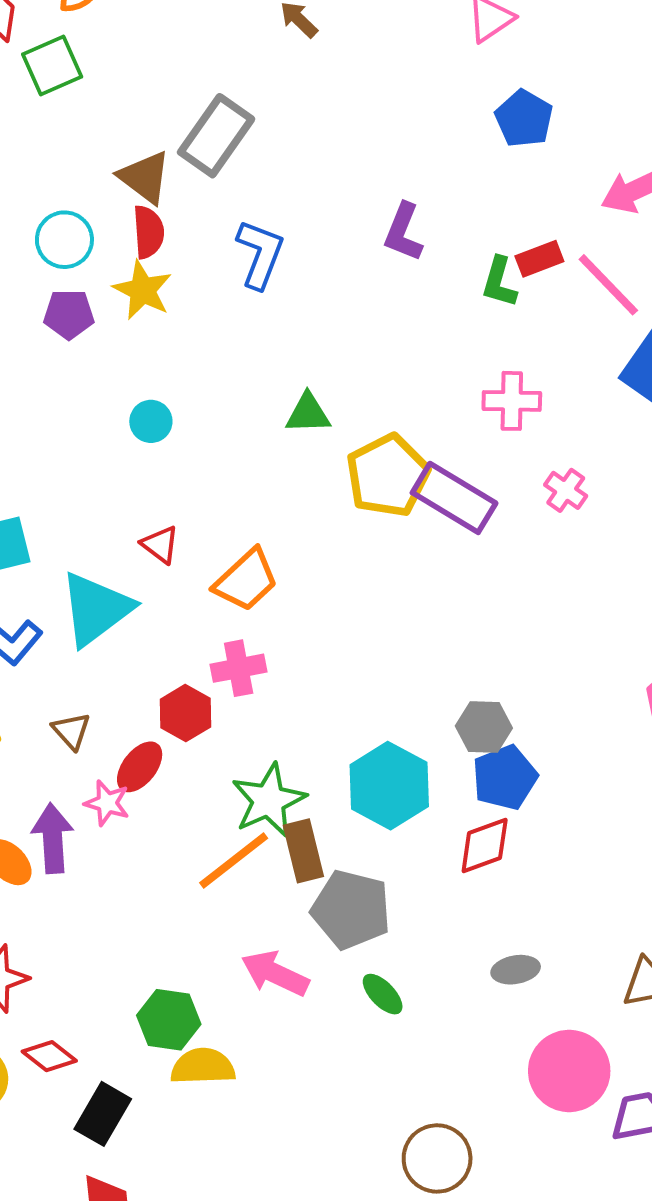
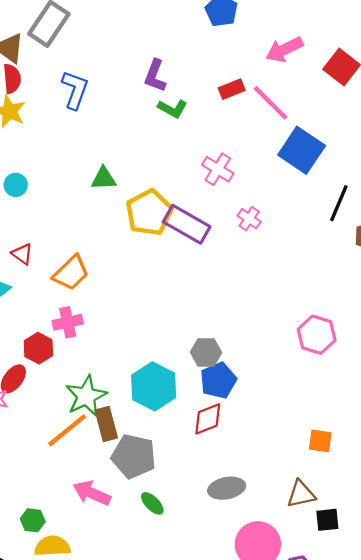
green L-shape: (499, 282) -> (173, 109), moved, turned -76
pink cross: (512, 401) -> (218, 169), turned 32
gray ellipse: (516, 970) -> (227, 488), size x1.4
green hexagon: (169, 1020) -> (33, 520), size x0.7

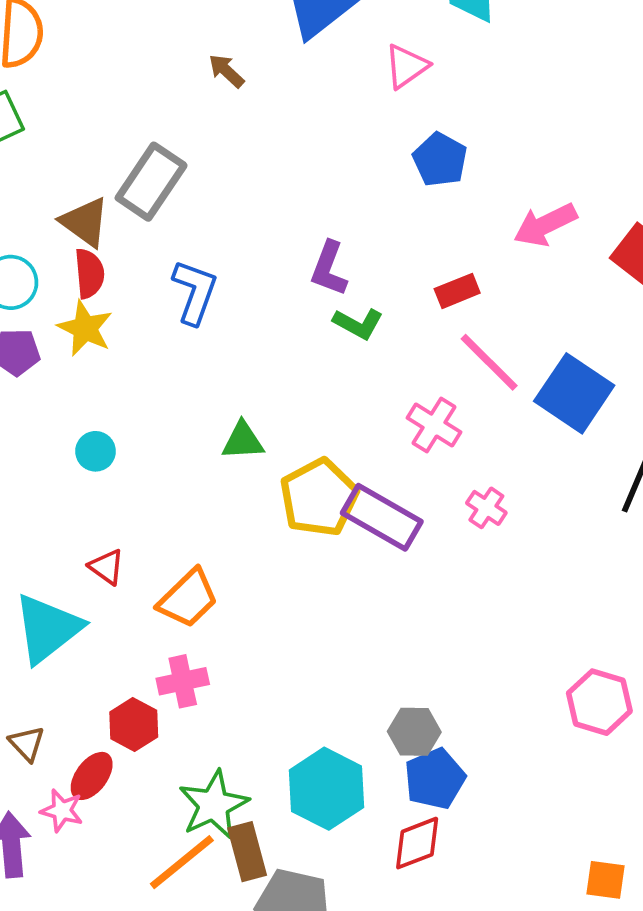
pink line: (271, 103) -> (489, 362), moved

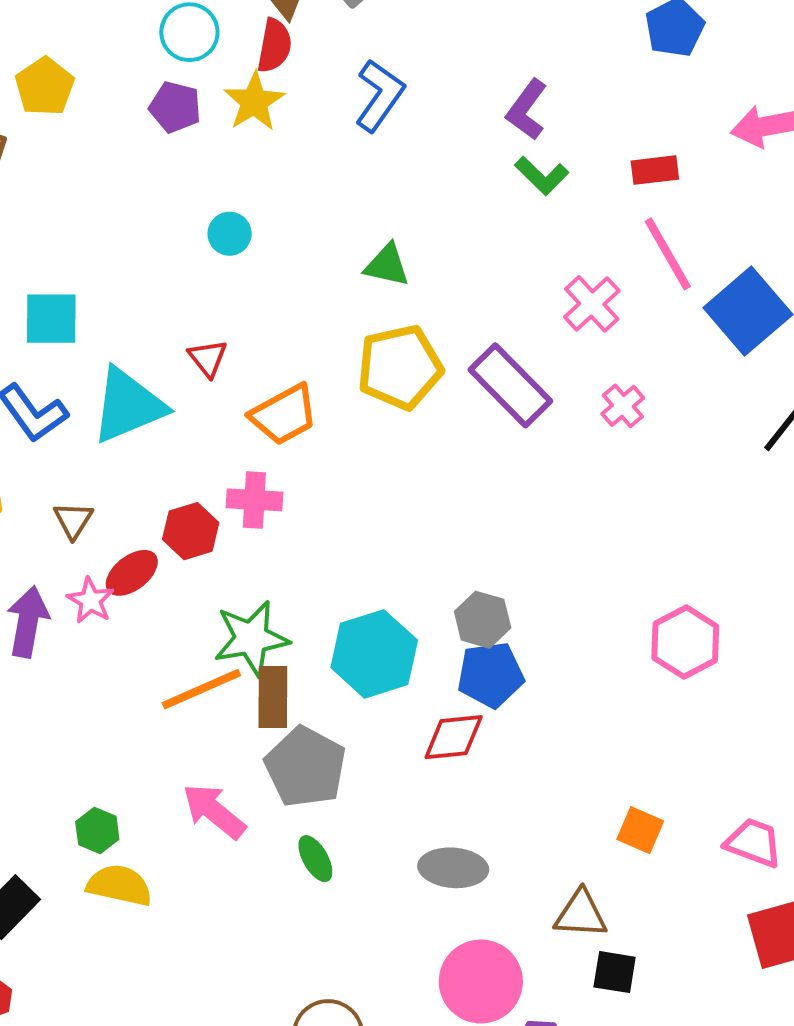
yellow pentagon: (319, 497) -> (400, 367), moved

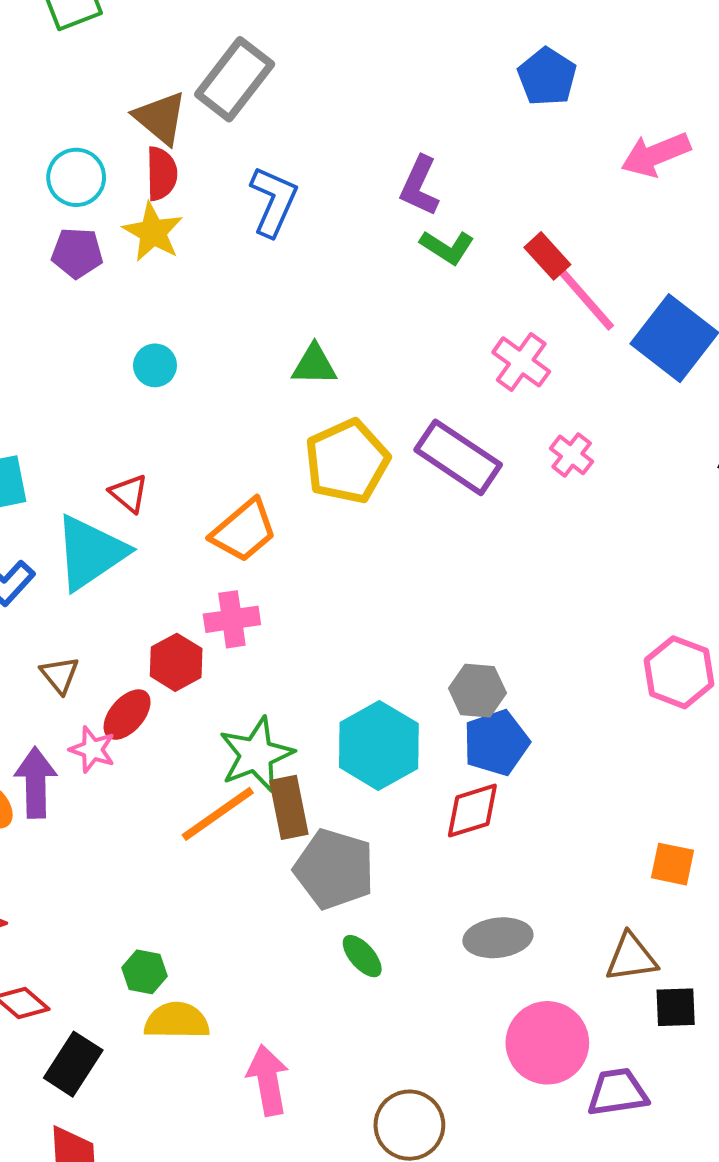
red rectangle: (655, 170) -> (547, 256), moved, turned 66
red triangle: (208, 358) -> (129, 493), moved
pink arrow: (214, 811) -> (268, 1080), moved, turned 52

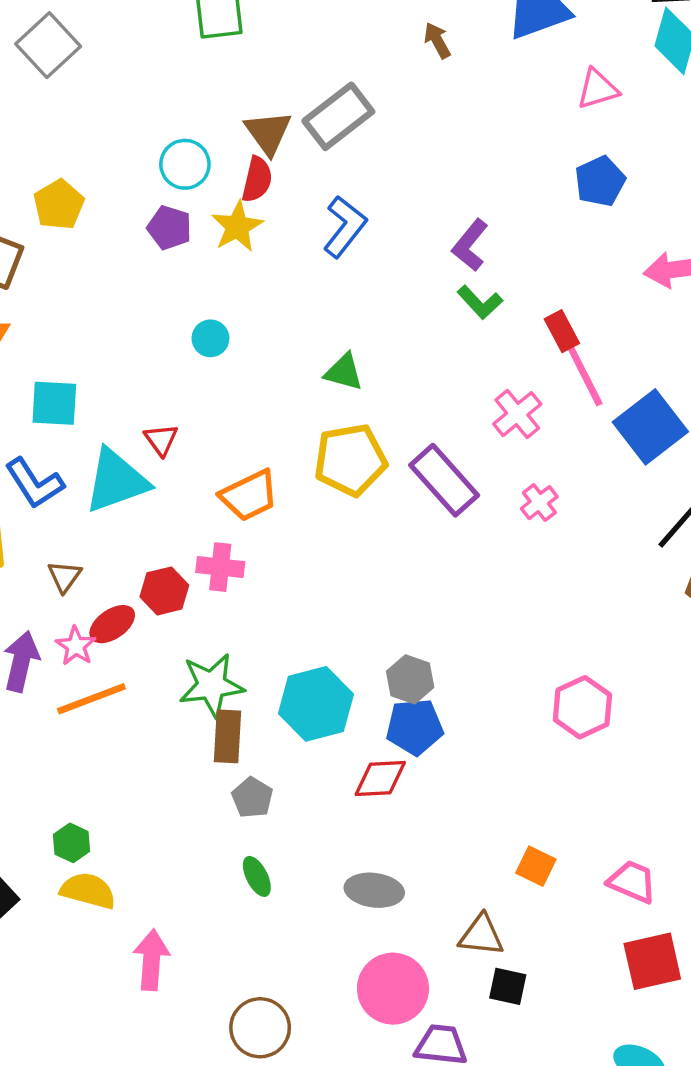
orange line: (218, 814) -> (91, 699), moved
gray pentagon: (334, 869) -> (252, 798), size x0.6

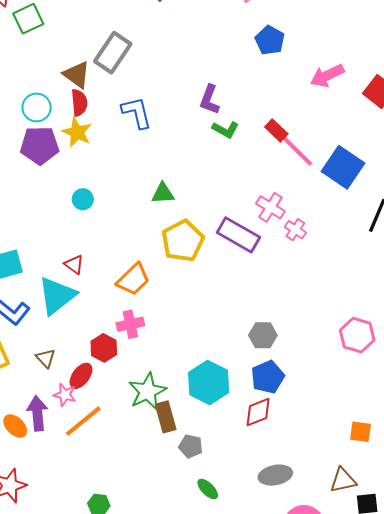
blue L-shape: (345, 227) -> (137, 113), turned -33
purple pentagon: (169, 228) -> (40, 145), size x1.5
pink cross: (517, 414) -> (270, 207), moved
gray hexagon: (410, 679) -> (263, 335), moved

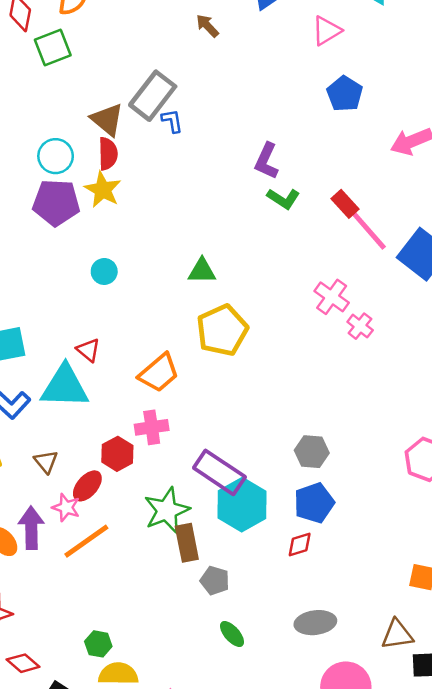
blue L-shape: (137, 113) -> (172, 121), moved, size x0.6
purple rectangle: (238, 235) -> (219, 472), moved
cyan triangle: (57, 296) -> (65, 386), turned 36
red diamond: (258, 412) -> (300, 545), size x0.7

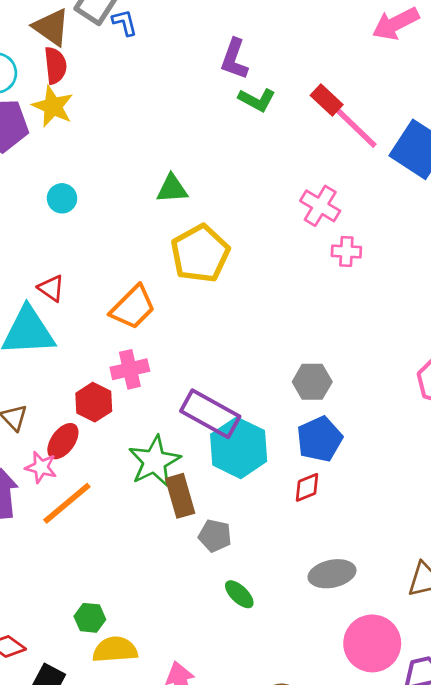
pink cross: (360, 326) -> (346, 251), moved, turned -30

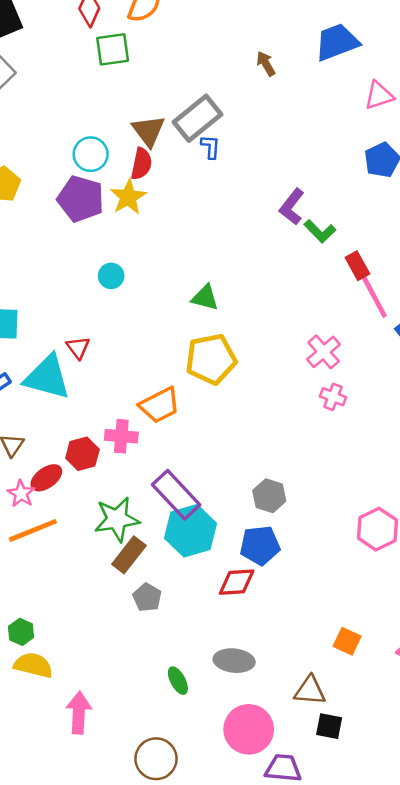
green L-shape: (257, 100) -> (320, 231), moved
orange trapezoid: (133, 307) -> (160, 405), moved
red diamond: (307, 487) -> (237, 582), size x1.4
brown rectangle: (180, 496) -> (129, 555), turned 36
green ellipse: (239, 594) -> (178, 681), moved

